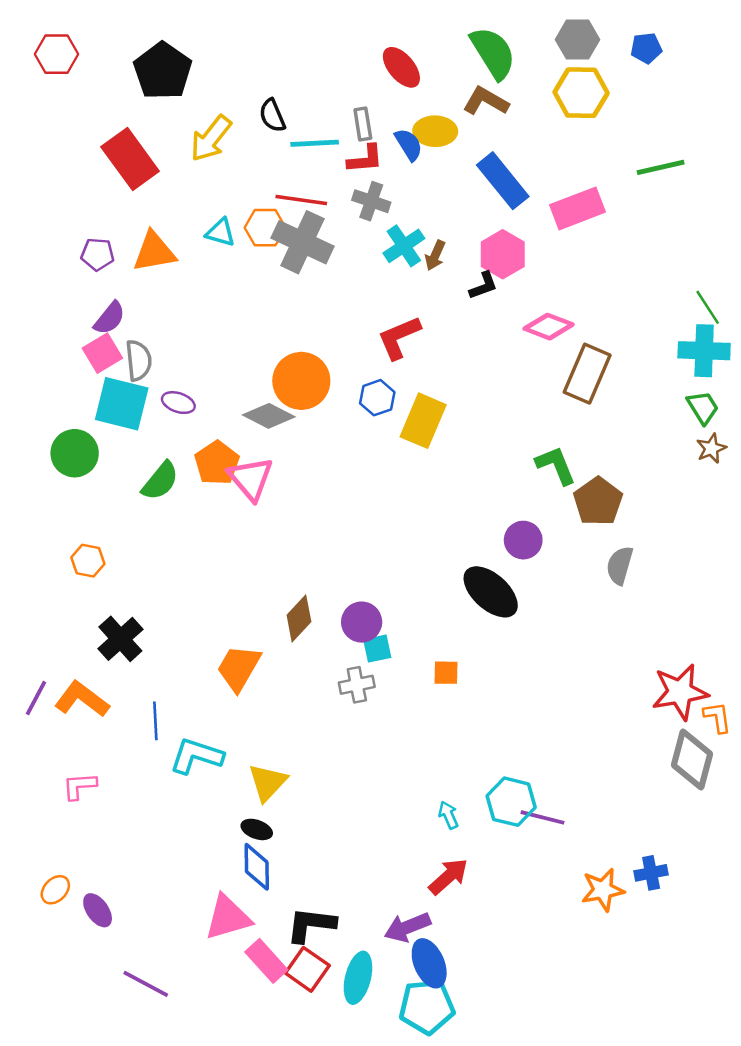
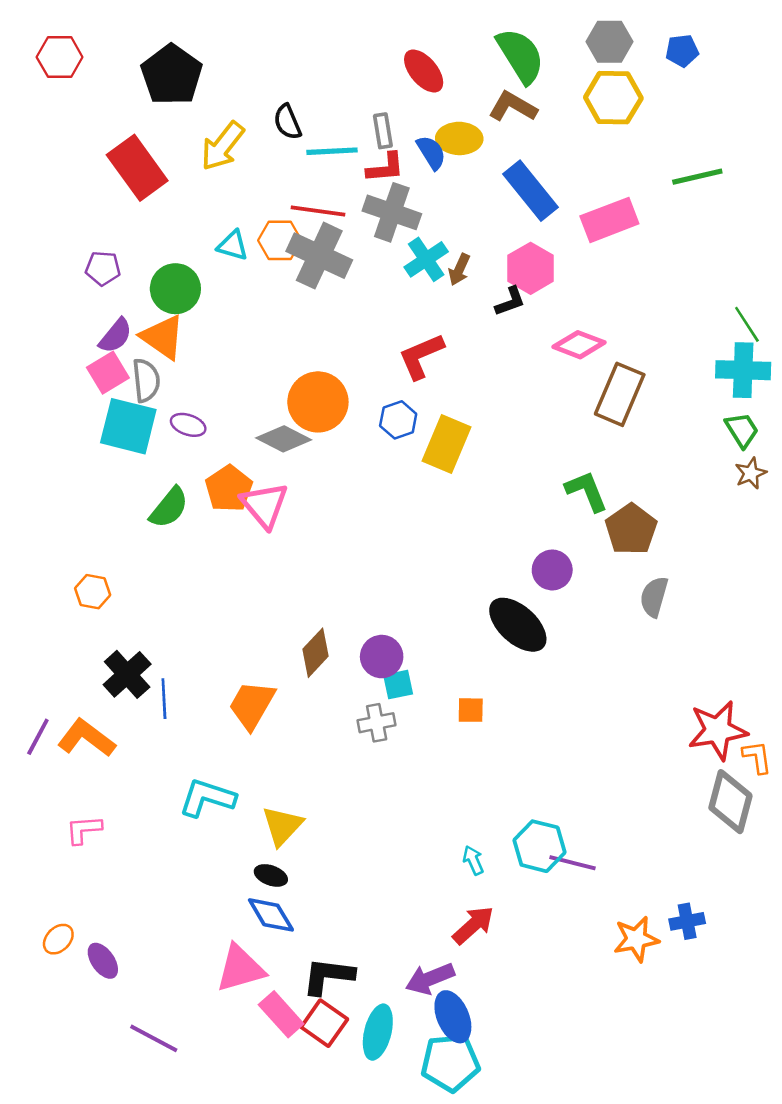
gray cross: (371, 201) -> (392, 212), size x1.4
orange triangle: (154, 252) -> (163, 337), moved, turned 45
green circle: (75, 453) -> (175, 289), moved
blue line: (155, 721) -> (164, 699), moved
blue diamond: (257, 867) -> (271, 915), turned -30

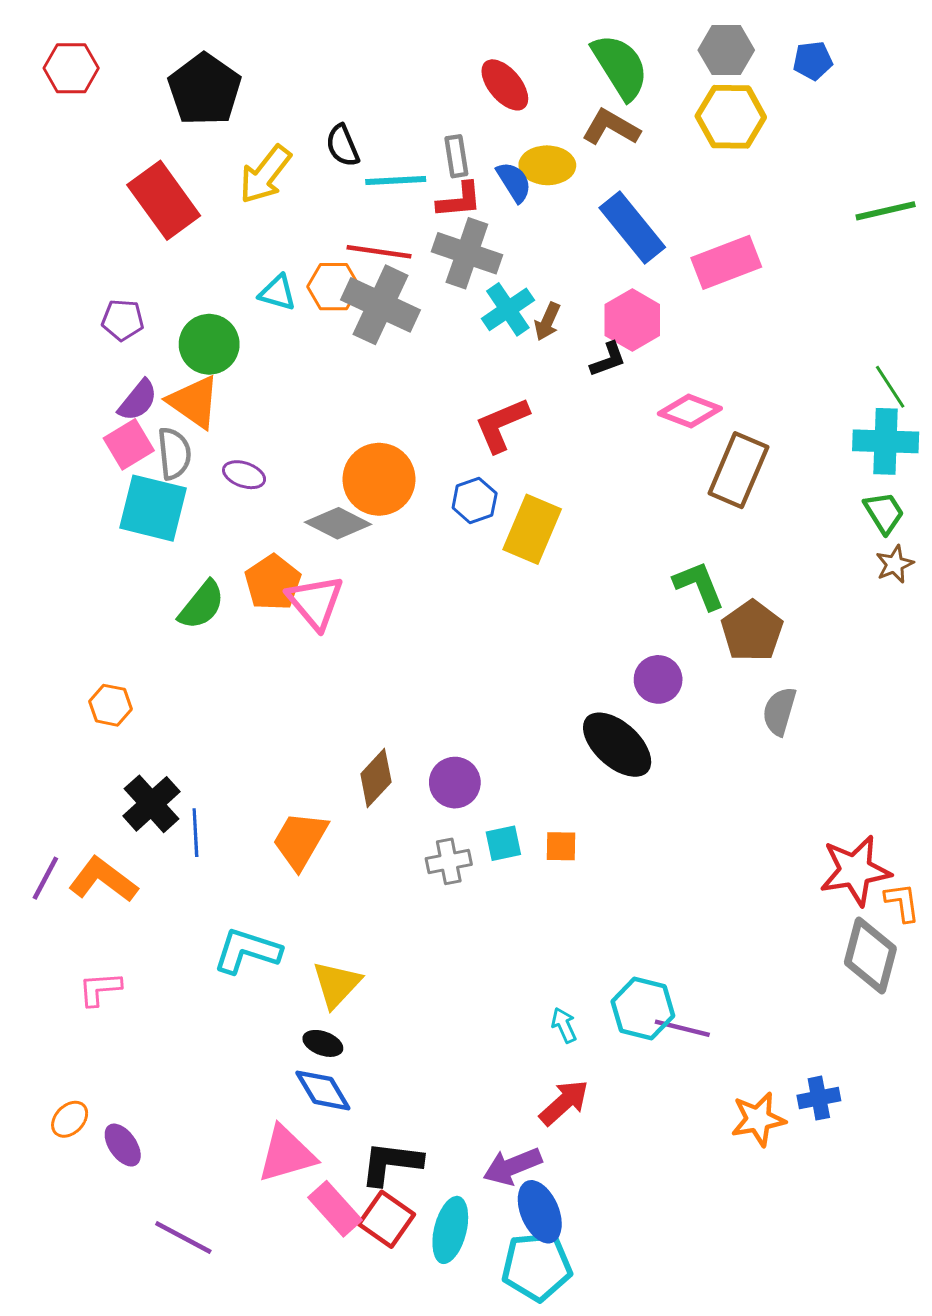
green line: (697, 177) -> (886, 211), moved
purple ellipse: (188, 425) -> (244, 475), moved
cyan square: (398, 685) -> (503, 843), moved

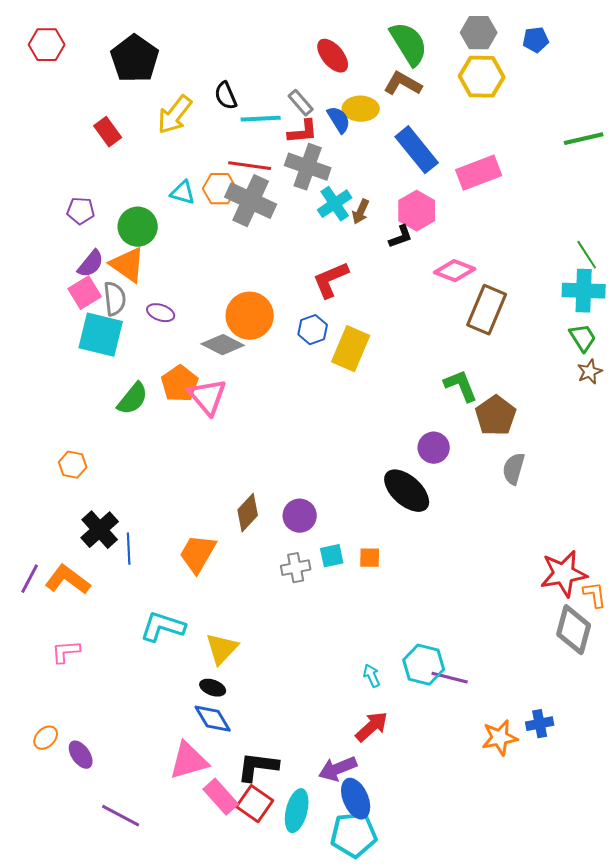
gray rectangle: (456, 156) -> (301, 103), turned -32
red rectangle: (164, 200) -> (108, 132), size x0.6

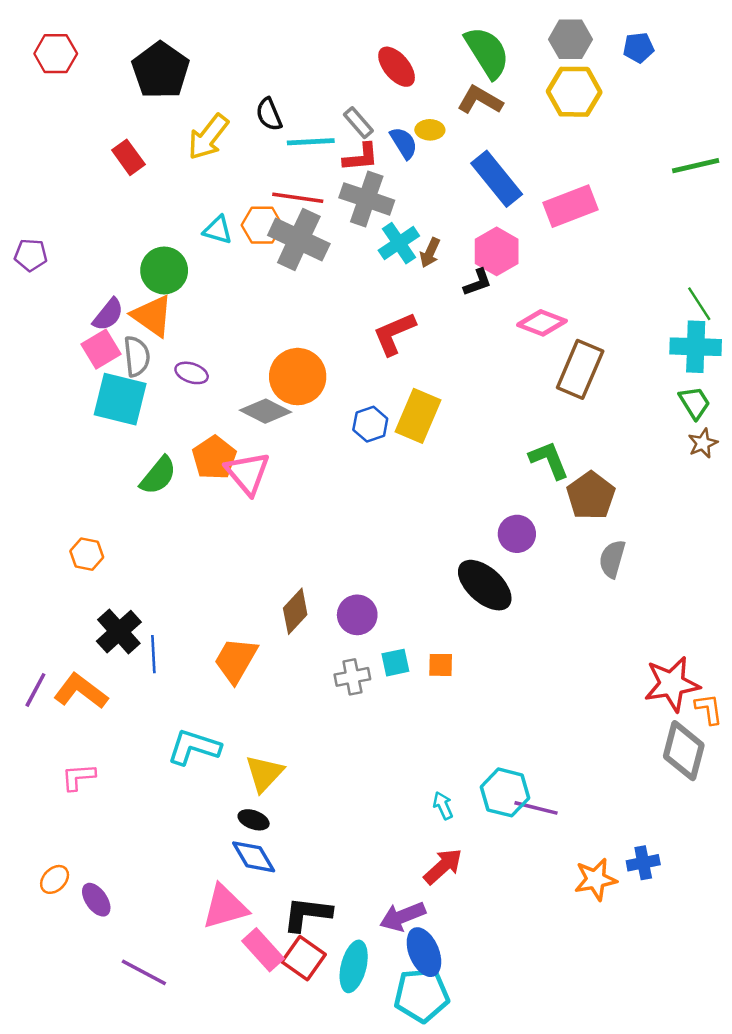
yellow ellipse: (361, 109) -> (430, 130), size x0.7
purple pentagon: (81, 211) -> (31, 255), moved
blue hexagon: (313, 330) -> (370, 424), moved

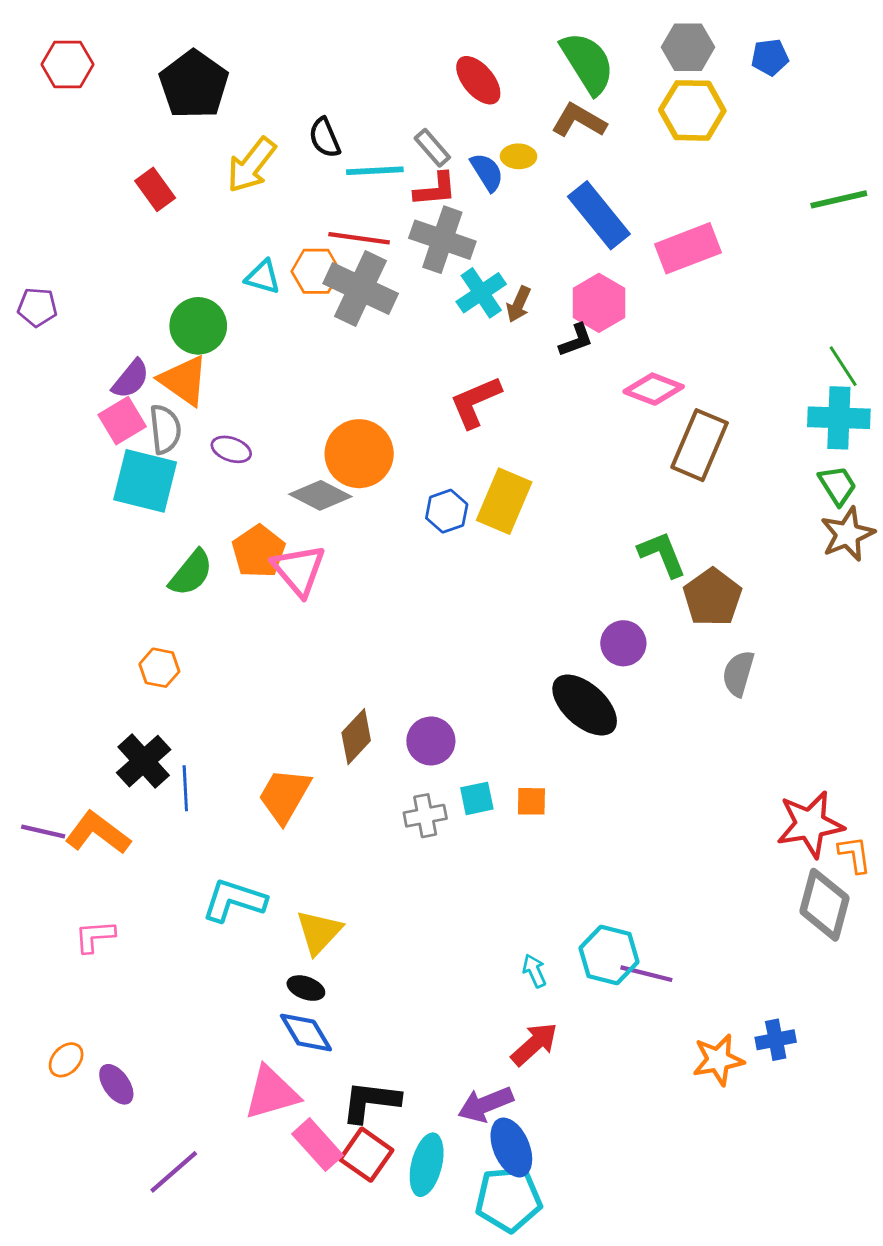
brown star: (703, 443) -> (847, 534), size x1.5
orange hexagon: (87, 554) -> (159, 668), moved
purple line: (35, 690) -> (43, 831), turned 75
purple line: (144, 972) -> (174, 1172), turned -69

